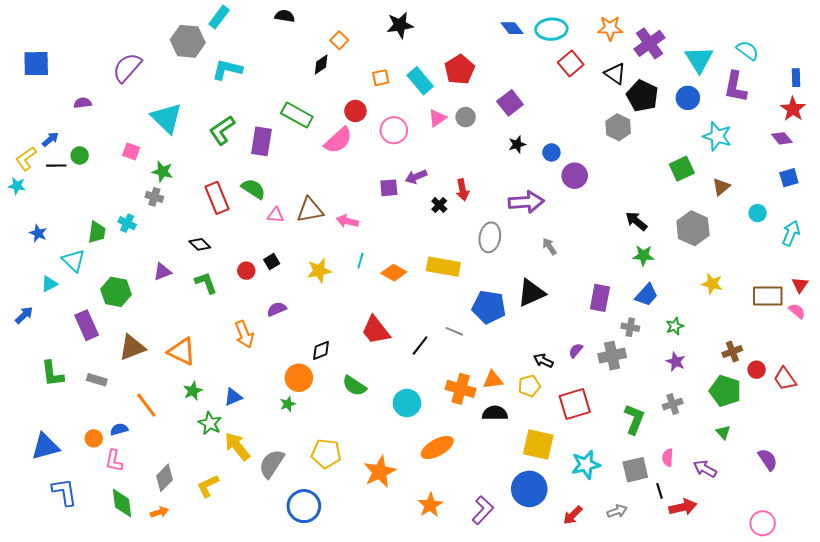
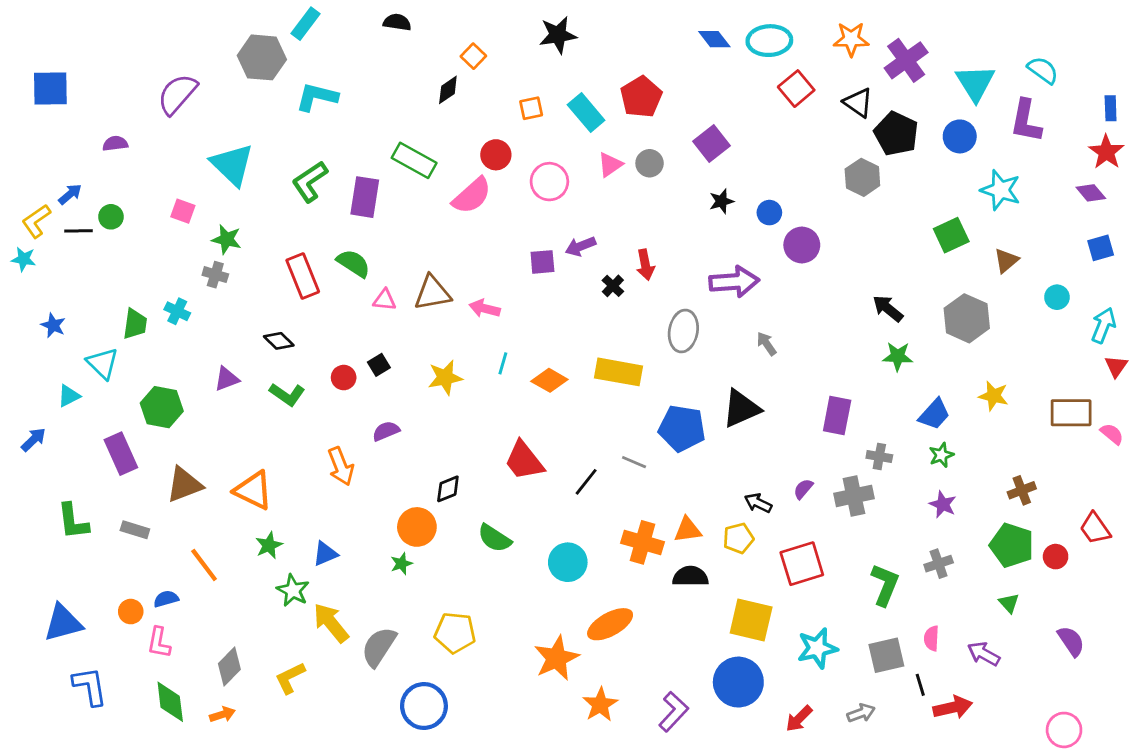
green L-shape: (206, 283) -> (287, 394), turned 145
red triangle: (800, 285) -> (1116, 366), moved
blue trapezoid: (646, 295) -> (934, 414), moved
red circle: (757, 370) -> (1056, 557), moved
orange star: (380, 472) -> (556, 658), moved

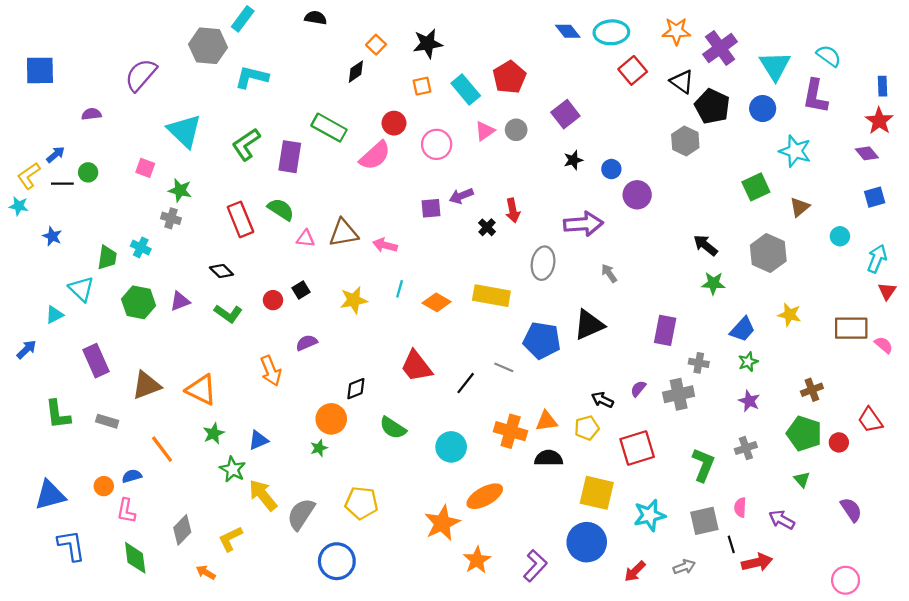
black star: (558, 35) -> (428, 44), moved
blue star: (53, 325) -> (52, 236), moved
green hexagon: (162, 407) -> (139, 302), moved
orange arrow: (222, 714) -> (206, 572), moved, turned -132

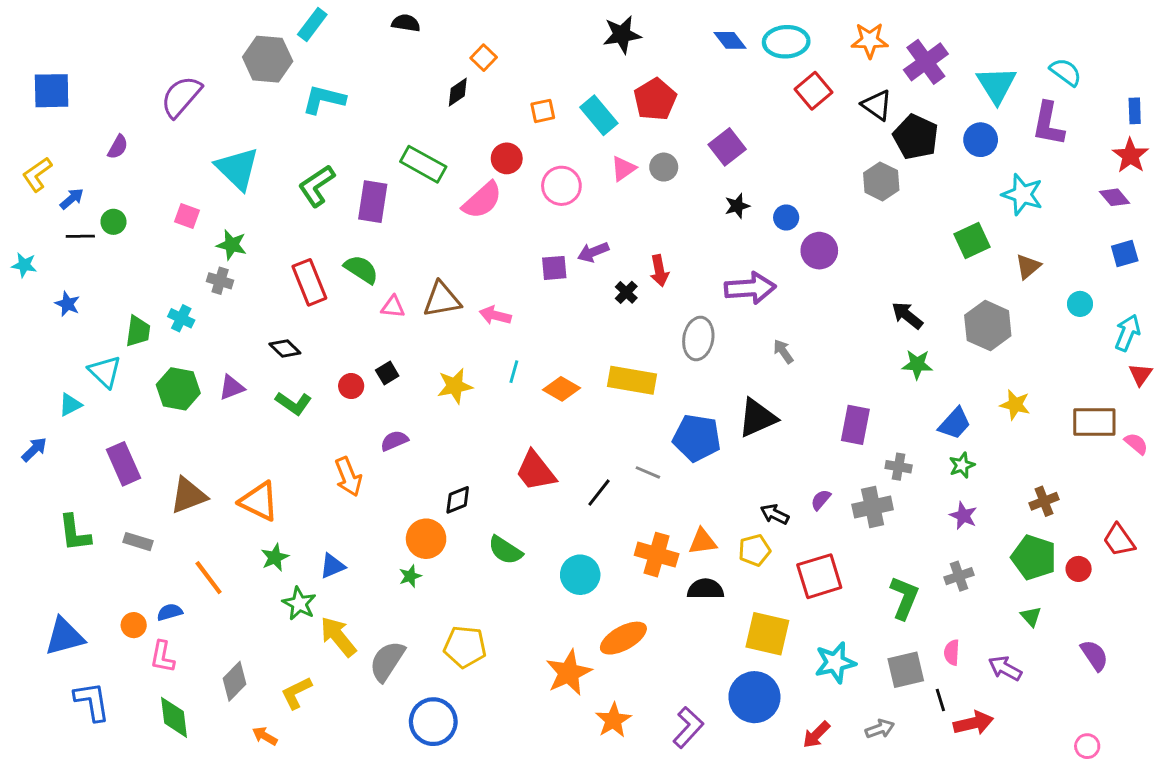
black star: (428, 44) -> (622, 35), moved
purple semicircle: (91, 114) -> (118, 147), turned 126
yellow L-shape: (29, 176) -> (37, 174), moved
pink circle: (846, 580) -> (1087, 746), size x0.7

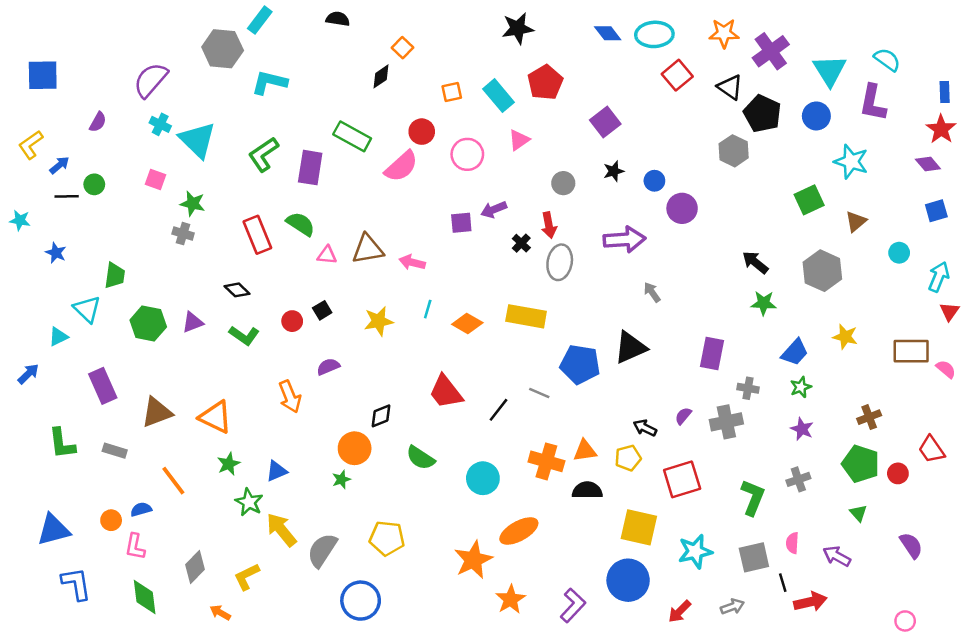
gray circle: (664, 167) -> (563, 183), moved
cyan cross: (181, 318) -> (160, 124), moved
gray ellipse: (698, 338) -> (560, 262), moved

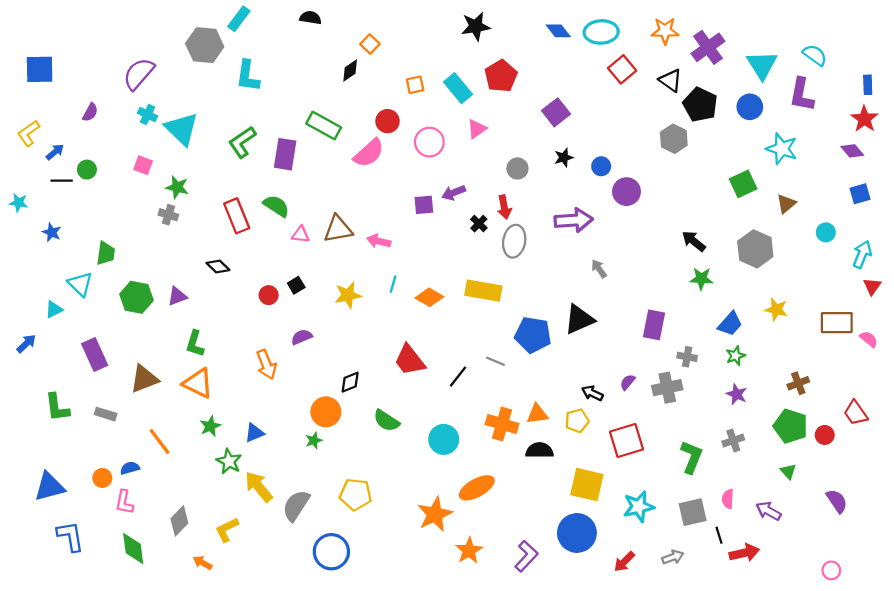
cyan L-shape: (269, 82) -> (248, 76), turned -96
green L-shape: (244, 335) -> (195, 344), moved, turned 72

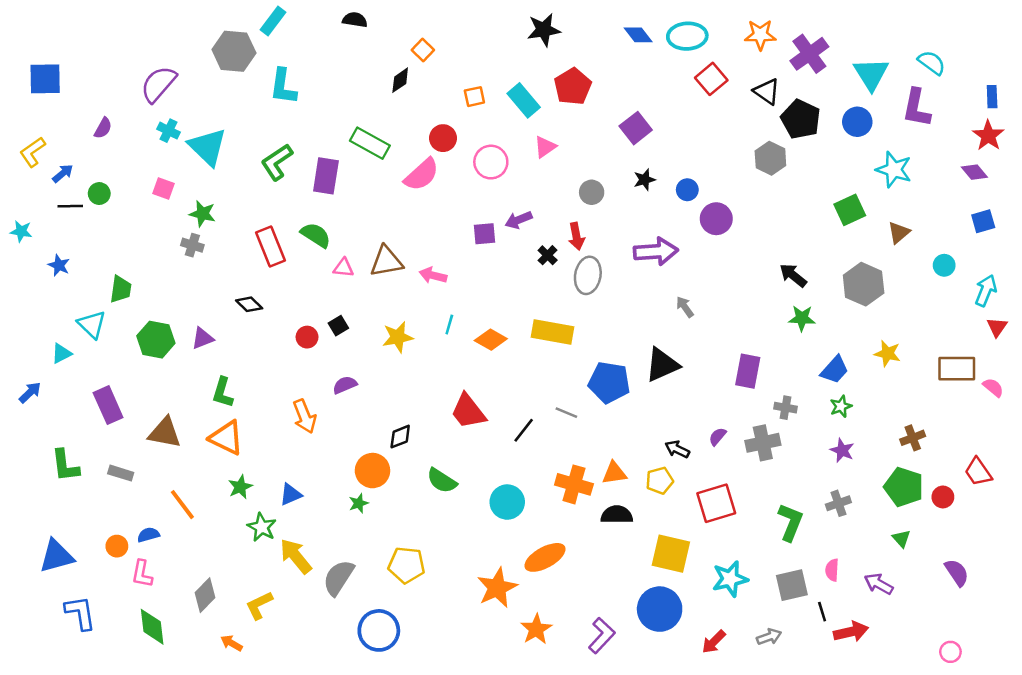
brown triangle: (144, 379) -> (165, 433), turned 32

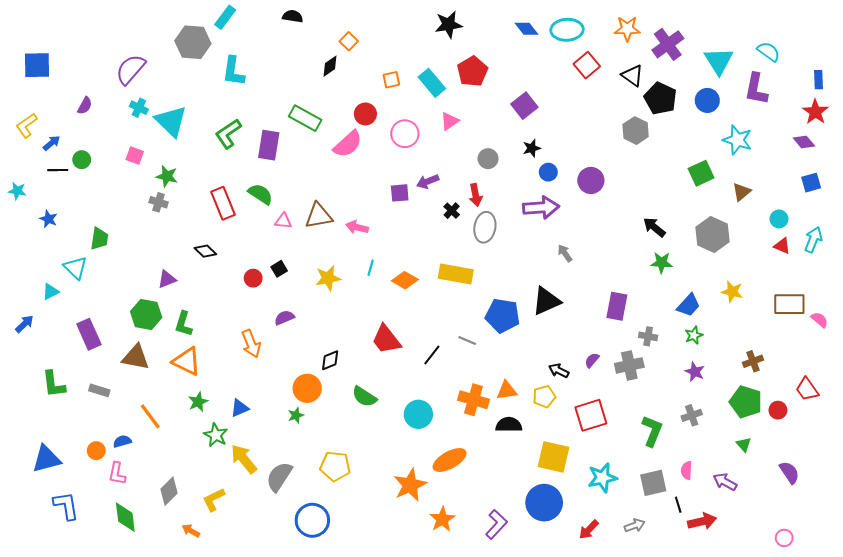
blue circle: (687, 190) -> (548, 172), moved
red triangle: (997, 327) -> (782, 246), moved, turned -42
green hexagon: (156, 340) -> (146, 315), moved

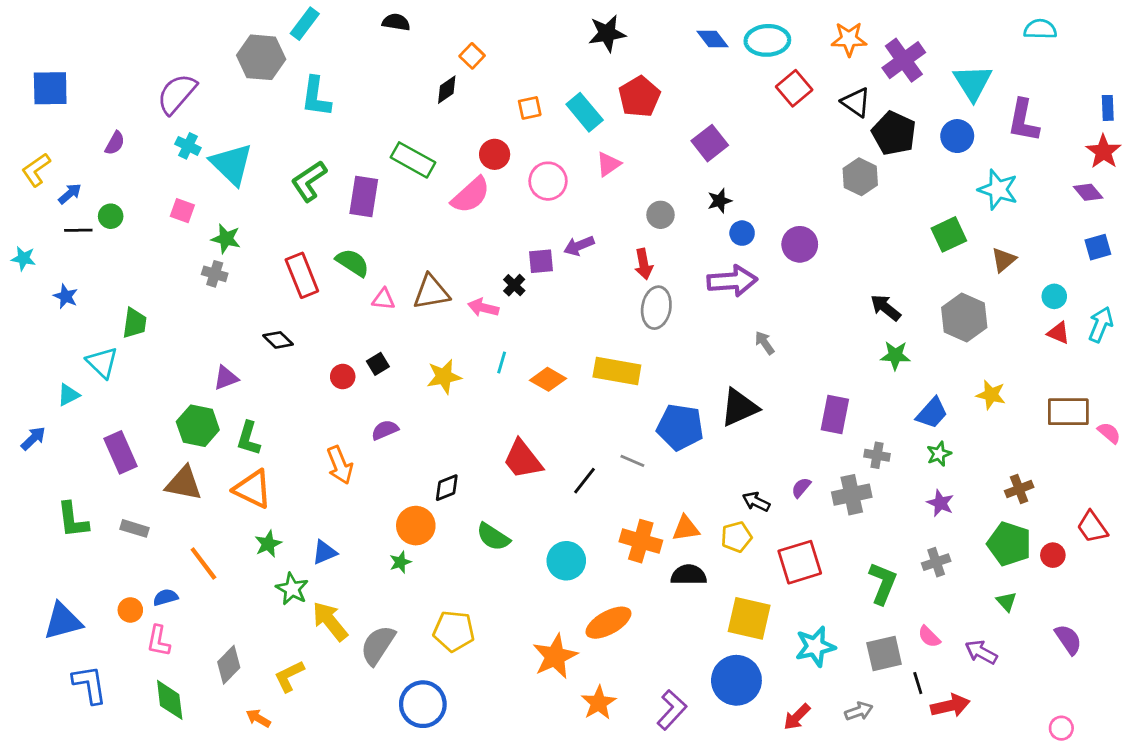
cyan semicircle: (769, 52) -> (1040, 29), moved, turned -35
black cross: (452, 211) -> (514, 285), moved
pink semicircle: (686, 470) -> (929, 637), turned -48

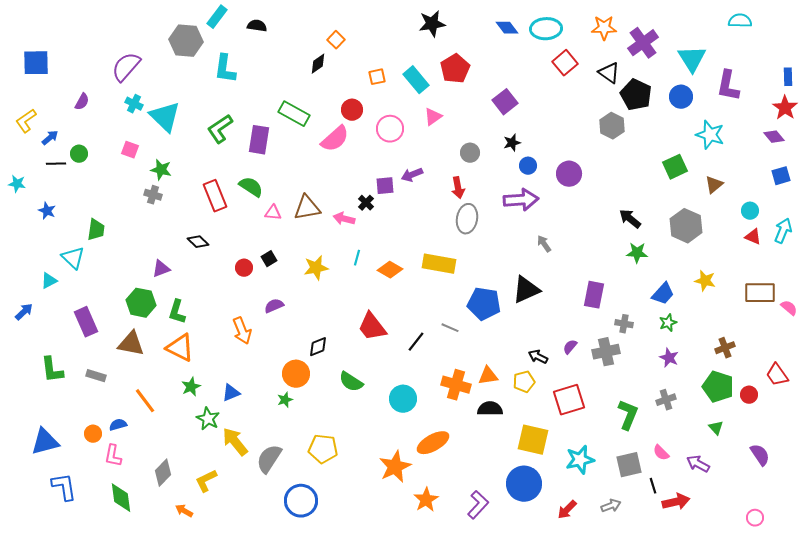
black semicircle: (396, 22) -> (257, 26), moved

